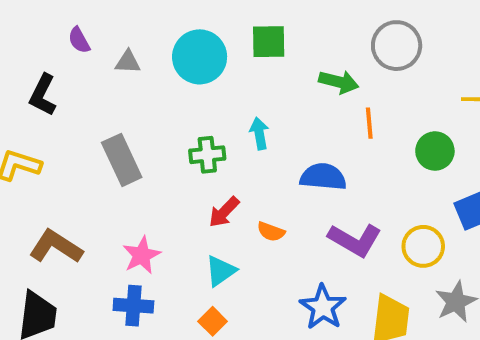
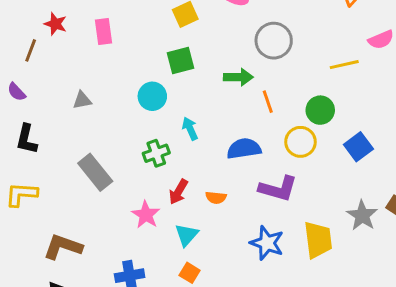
purple semicircle: (79, 40) -> (16, 92), moved
cyan circle: (200, 57) -> (152, 96), moved, size x0.7
yellow circle: (423, 246) -> (300, 142), moved
pink star: (142, 255) -> (146, 215), moved

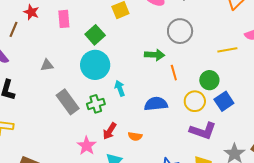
green square: (180, 61) -> (95, 35), moved, turned -30
cyan circle: (152, 96) -> (95, 65), size x1.5
blue square: (358, 147) -> (224, 101), moved
gray rectangle: (95, 172) -> (68, 102), moved
purple L-shape: (278, 189) -> (203, 131), moved

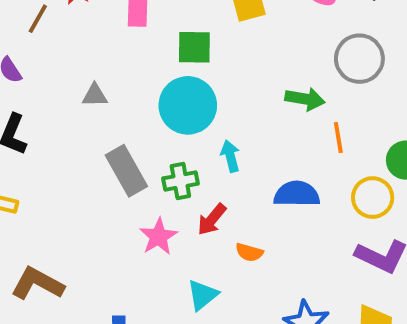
green square: (95, 35) -> (194, 47), turned 36
red arrow: (110, 131) -> (212, 219), moved
pink star: (87, 146) -> (158, 237), moved

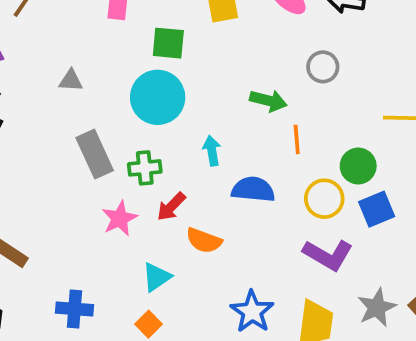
gray circle: (359, 59) -> (323, 67), size x0.7
cyan arrow: (230, 156) -> (212, 151), moved
orange semicircle: (249, 252) -> (204, 240), size x1.4

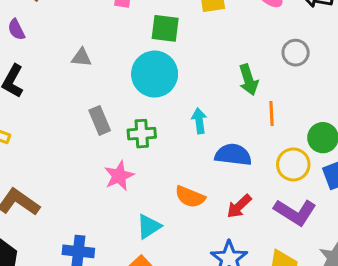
green arrow: (268, 101) -> (248, 80), turned 56
gray rectangle: (95, 154) -> (100, 120), size x0.7
red arrow: (171, 207) -> (239, 206), moved

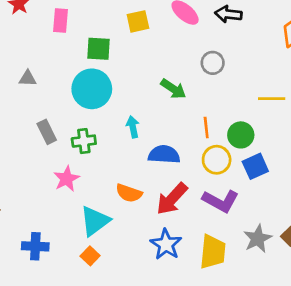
green arrow: (248, 80) -> (173, 89), turned -35
orange line: (271, 114) -> (206, 127), moved
red arrow: (239, 206) -> (172, 199), size x1.5
cyan triangle: (149, 226) -> (95, 221), size x1.4

